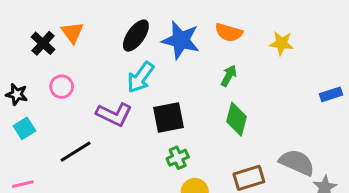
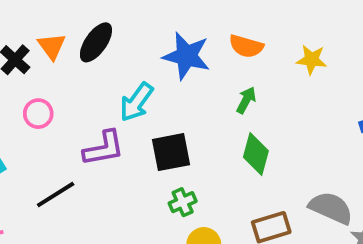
black ellipse: (136, 36) -> (96, 42), moved
purple L-shape: (114, 114) -> (104, 148), turned -36

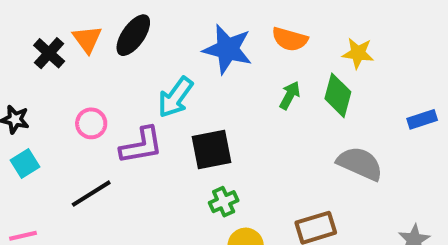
pink circle: (38, 114) -> (91, 123), moved
green diamond: (256, 154) -> (338, 95), moved
gray semicircle: (331, 208) -> (360, 164), moved

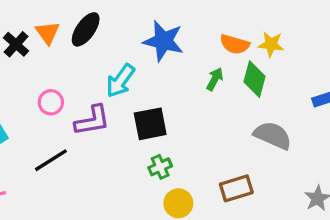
orange semicircle: (290, 39) -> (235, 44), moved

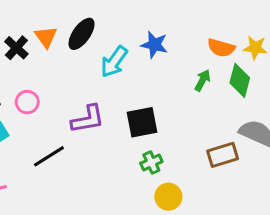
blue star: (163, 41) -> (154, 45), size x0.7
cyan arrow: (120, 81) -> (114, 62), moved
pink circle: (51, 102) -> (27, 102), moved
brown rectangle: (236, 188) -> (223, 155), moved

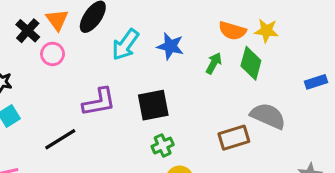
blue star: (154, 45) -> (170, 46), moved
pink circle: (27, 102) -> (53, 54), moved

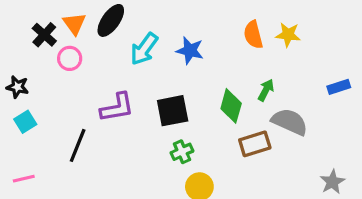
orange semicircle: (232, 31) -> (253, 35), turned 60
green arrow: (214, 63) -> (266, 90), moved
green diamond: (251, 63) -> (231, 106), moved
black line: (60, 139) -> (78, 145), turned -36

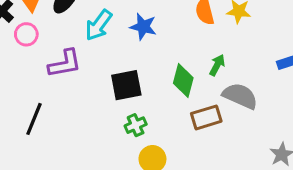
purple L-shape: (117, 107) -> (65, 64), moved

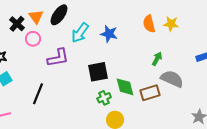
green diamond: (183, 80) -> (125, 87), moved, turned -30

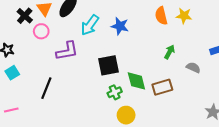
gray semicircle: (172, 79) -> (193, 67), moved, size x0.6

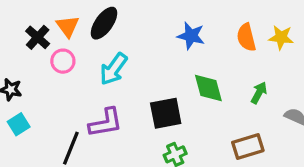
cyan arrow: (90, 25) -> (113, 69), moved
blue star: (120, 26) -> (191, 36), moved
purple L-shape: (67, 51) -> (106, 123), moved
green diamond: (136, 81) -> (208, 88), moved

